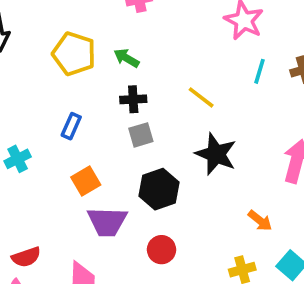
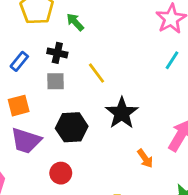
yellow line: (201, 97) -> (96, 73), moved
black cross: (133, 99) -> (57, 53), moved
gray square: (141, 135) -> (56, 81), moved
orange arrow: (260, 221) -> (145, 158), moved

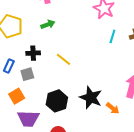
green arrow: (75, 22) -> (48, 24), moved, turned 128
gray square: (56, 81) -> (27, 74), moved
black star: (122, 113) -> (91, 98), moved

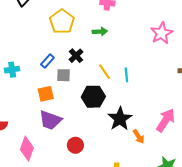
cyan line: (112, 36) -> (126, 75), moved, turned -40
black cross: (33, 53) -> (76, 56), turned 32
black hexagon: (57, 101) -> (93, 97), moved

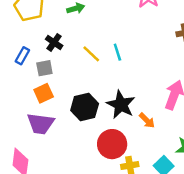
orange square: (46, 94) -> (44, 93), moved
black hexagon: (93, 97) -> (85, 107), moved
red circle: (75, 145) -> (112, 144), moved, size x1.5

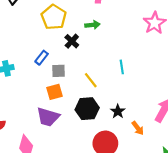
black cross: (54, 42) -> (72, 41), moved
yellow line: (91, 54) -> (91, 80), moved
black star: (121, 105) -> (118, 111), size x0.6

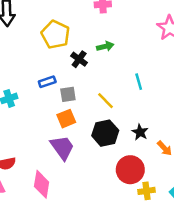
green arrow: (92, 25) -> (105, 46), moved
blue rectangle: (42, 58) -> (47, 82), turned 40
purple trapezoid: (48, 117) -> (62, 148), turned -135

